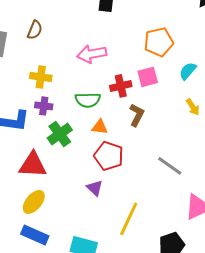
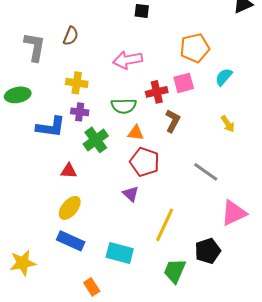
yellow arrow: (193, 107) -> (228, 124), moved
red triangle: (33, 165) -> (69, 171), size x0.6

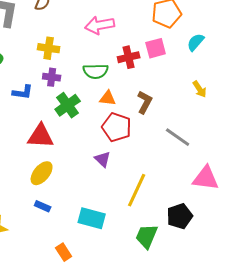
brown L-shape: (173, 121) -> (145, 102), moved
blue L-shape: (51, 127) -> (23, 92), size x0.7
red triangle: (69, 171) -> (41, 136), size x1.6
pink triangle: (234, 213) -> (206, 178), turned 32
blue rectangle: (71, 241) -> (43, 206), size x0.6

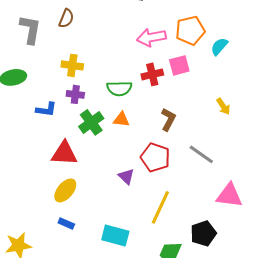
pink arrow: (100, 25) -> (151, 37), moved
cyan semicircle: (196, 42) -> (219, 46), moved
orange triangle: (108, 98) -> (121, 119), moved
red pentagon: (117, 127) -> (155, 157), moved

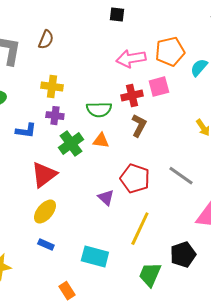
brown L-shape: (168, 119) -> (139, 126), moved
red triangle: (64, 153) -> (44, 175), turned -40

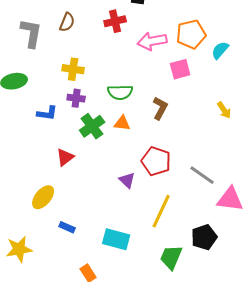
red cross: (132, 96) -> (115, 21), moved
red triangle: (44, 175) -> (65, 157), size x0.7
gray line: (181, 176) -> (202, 175), moved
yellow ellipse: (45, 212) -> (43, 197), moved

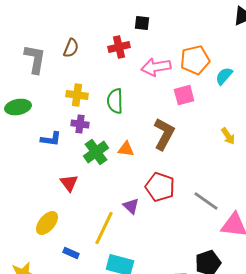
green semicircle: (120, 92) -> (115, 101), moved, turned 90
brown L-shape: (160, 108) -> (164, 134), size x1.4
red triangle: (65, 157) -> (69, 183), turned -30
yellow line: (161, 211) -> (104, 228), moved

